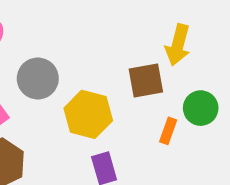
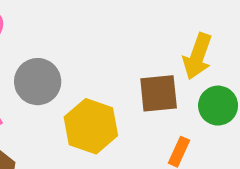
green circle: (201, 108) -> (218, 106), moved

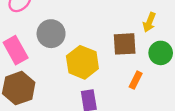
yellow arrow: (197, 56) -> (149, 22), size x0.7

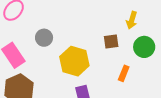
gray circle: (51, 34) -> (44, 38), size x0.7
brown square: (125, 44) -> (111, 42), size x0.7

